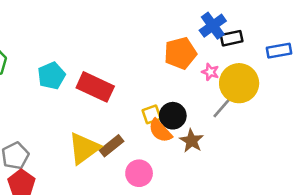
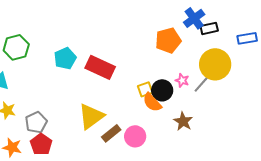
pink star: (210, 72) -> (182, 80), moved
brown star: (192, 141) -> (183, 121), moved
brown rectangle: (111, 146) -> (111, 133), moved

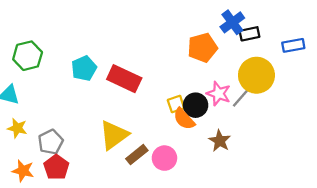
pink star: (182, 80) -> (219, 94), size x1.5

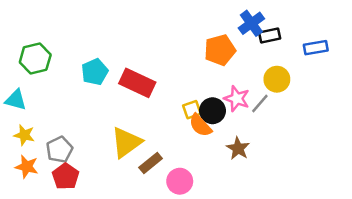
yellow circle: (256, 75) -> (277, 79), size x0.7
pink circle: (164, 158) -> (180, 181), moved
orange star: (23, 171) -> (27, 167), moved

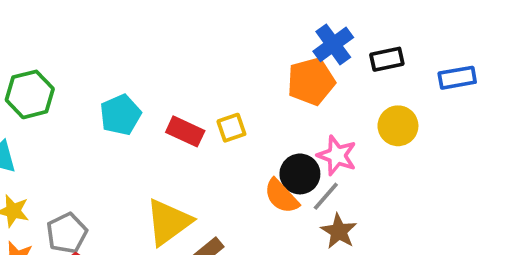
blue cross: (251, 23) -> (333, 44), moved
red rectangle: (137, 83) -> (185, 131), size x0.7
gray line: (260, 103) -> (326, 196), moved
yellow square: (192, 110) -> (231, 128), moved

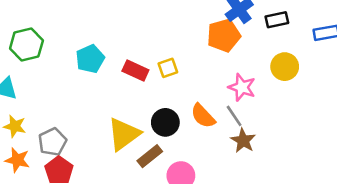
black circle: (300, 174) -> (165, 122), moved
gray line: (326, 196) -> (234, 116), turned -75

